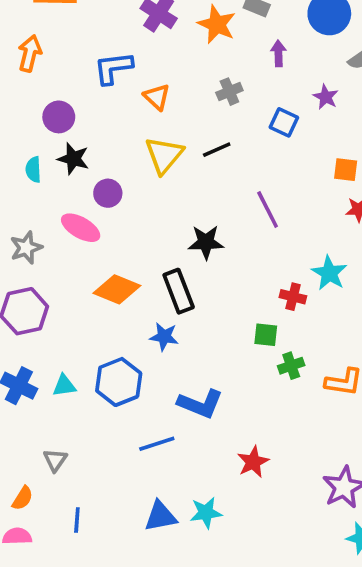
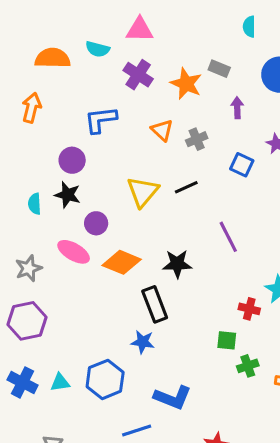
orange triangle: (157, 97) -> (162, 130), moved
purple circle: (59, 117) -> (72, 160), moved
orange diamond: (117, 289) -> (122, 262), moved

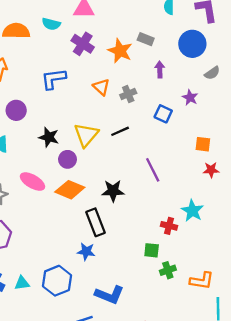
purple circle: (72, 160) -> (16, 110), moved
black star: (68, 195) -> (49, 137), moved
purple circle: (96, 223) -> (68, 159), moved

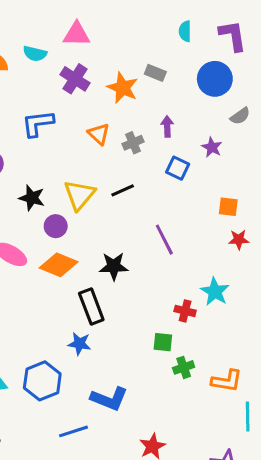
purple arrow: (160, 69) -> (167, 126), moved

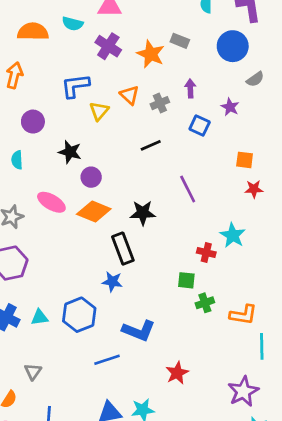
yellow triangle: (79, 195) -> (99, 111), moved, size x0.7

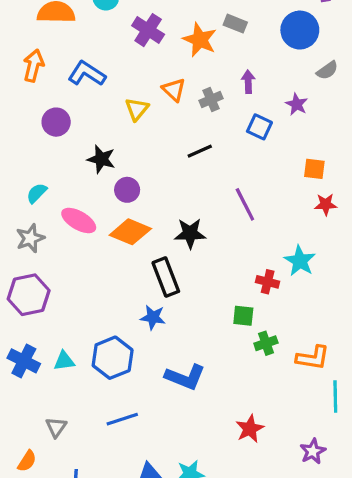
blue L-shape: (75, 86) -> (87, 74), moved, turned 40
cyan semicircle: (17, 160) -> (37, 193), moved, turned 48
blue line: (107, 360) -> (122, 419), moved
red star: (177, 373) -> (250, 429), moved
purple star: (243, 391) -> (313, 451), size x0.7

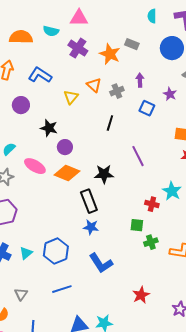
black line: (200, 151) -> (110, 123), turned -49
blue star: (153, 317) -> (91, 227), moved
cyan triangle: (64, 361) -> (26, 253), turned -32
blue L-shape: (185, 377) -> (101, 263), turned 35

